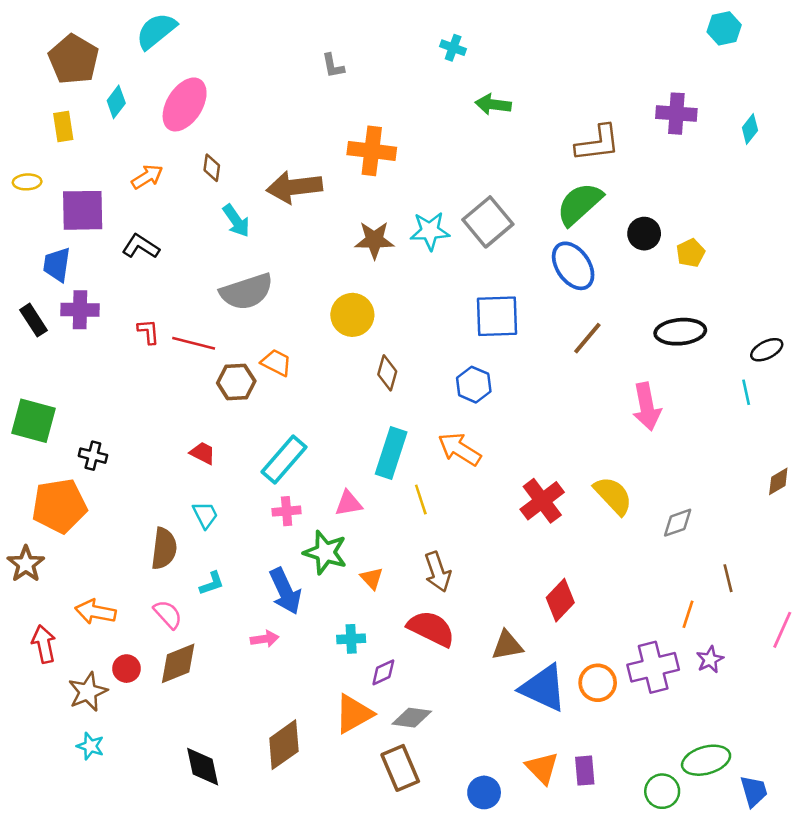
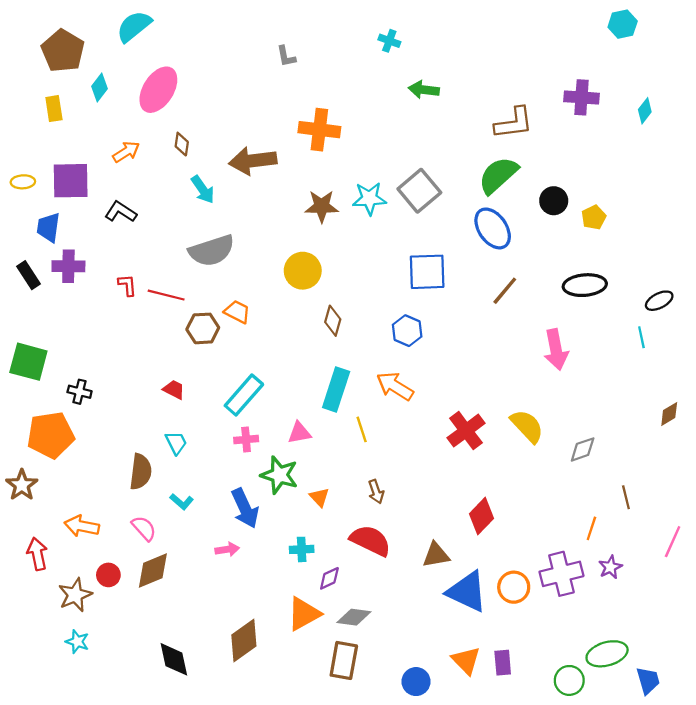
yellow ellipse: (27, 182) -> (23, 182), moved
brown arrow: (438, 572) -> (376, 492), size x0.7
cyan L-shape: (212, 583) -> (182, 502), turned 60
brown rectangle: (400, 768) -> (344, 660), turned 33

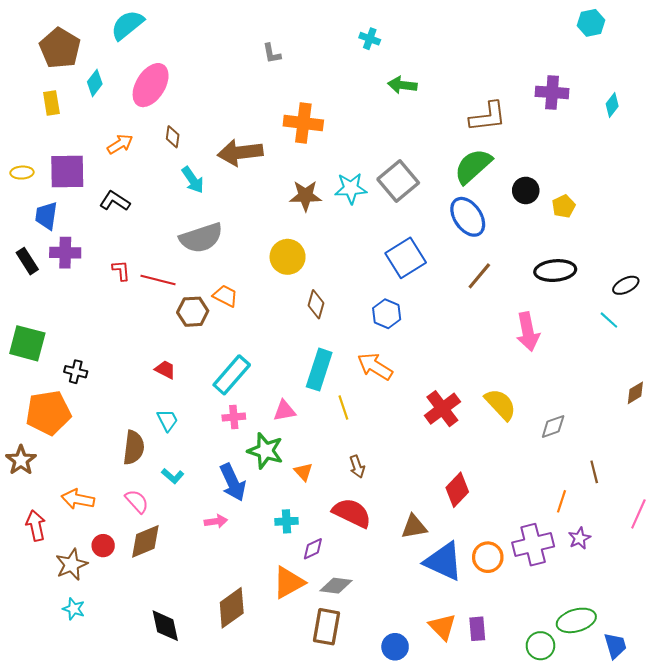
blue square: (427, 272) -> (406, 258), turned -30
cyan line: (641, 337) -> (609, 320), turned -36

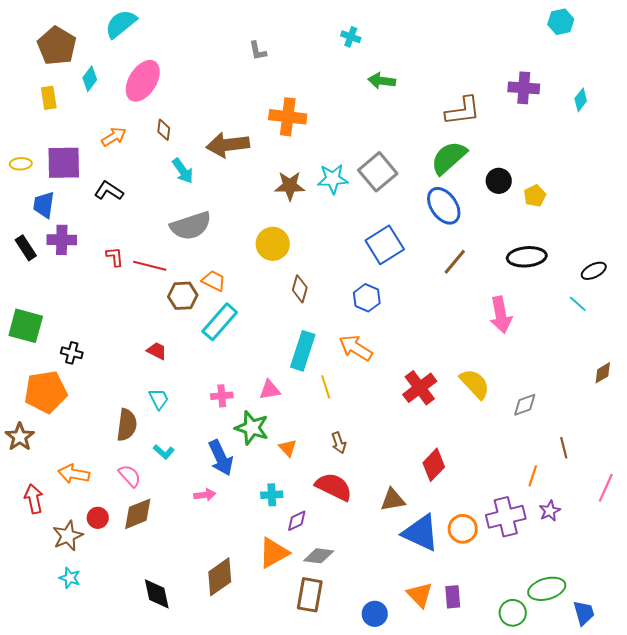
cyan rectangle: (232, 375) -> (220, 322), moved

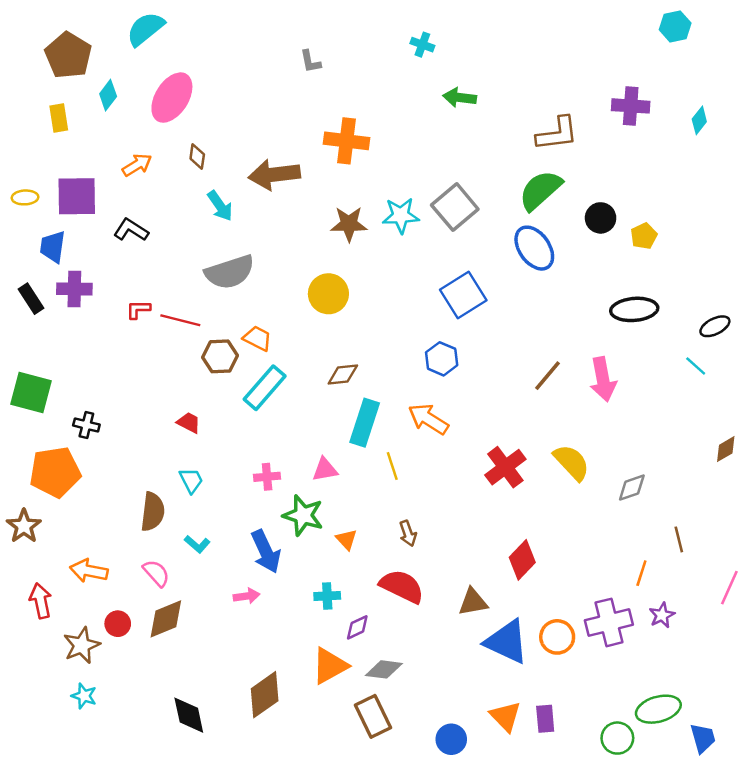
red L-shape: (115, 257) -> (138, 309), turned -85
brown line: (455, 262) -> (548, 376), moved
brown diamond: (300, 289) -> (343, 374), moved, turned 68
brown rectangle: (310, 595) -> (373, 716), turned -36

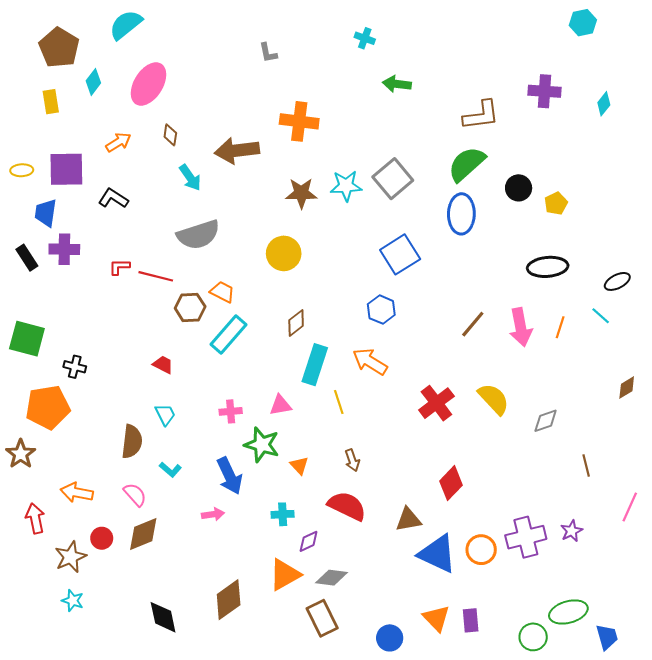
blue ellipse: (534, 248) -> (461, 214), turned 36
brown diamond: (343, 374) -> (296, 323), turned -32
orange line: (641, 573) -> (560, 327), moved

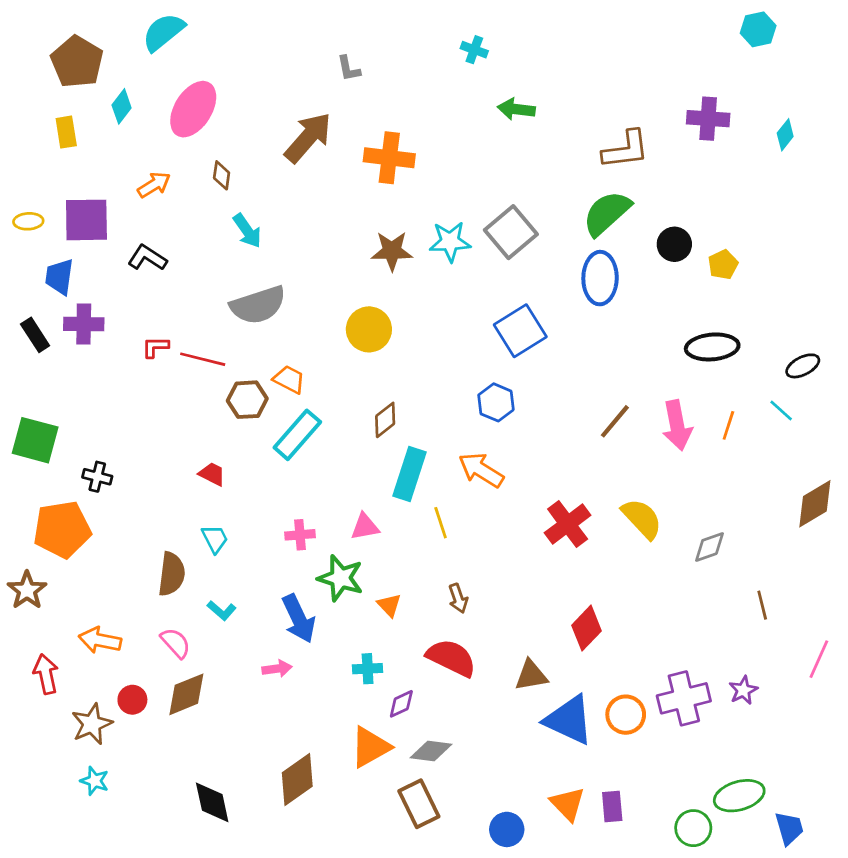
brown arrow: (237, 151) -> (308, 137), moved, turned 138
brown diamond: (627, 387) -> (815, 504), size x1.6

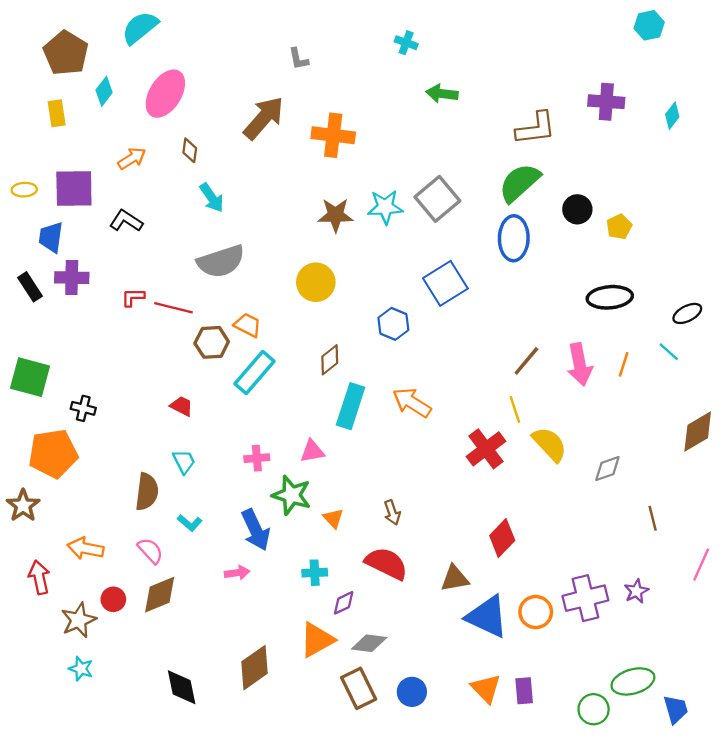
blue hexagon: (496, 402) -> (393, 324), moved
yellow line: (441, 523) -> (515, 410), moved
blue circle: (507, 829) -> (412, 692), moved

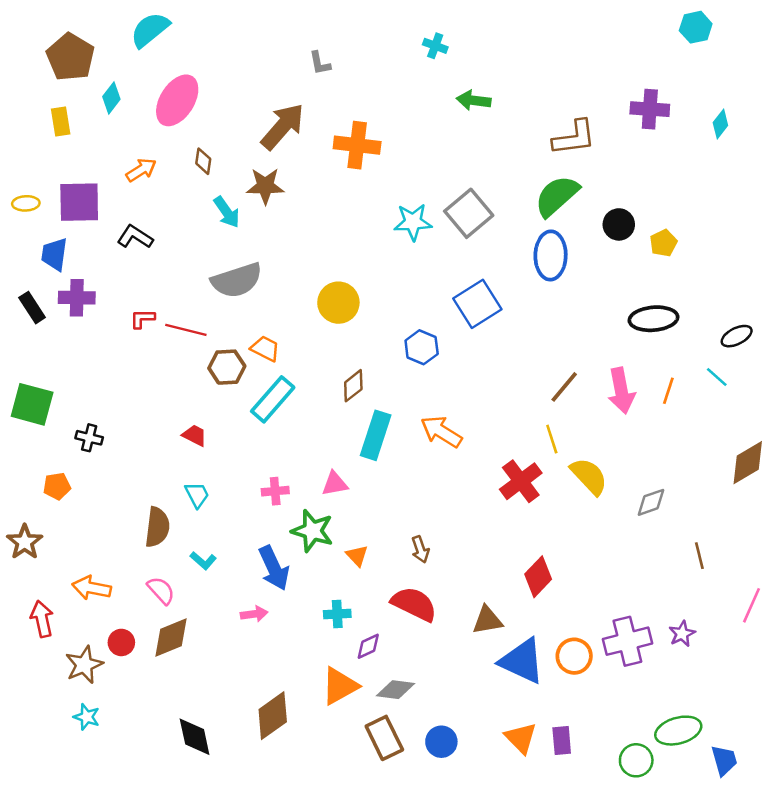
brown star: (336, 215) -> (265, 186), moved
orange pentagon: (53, 453) -> (57, 486), size x0.5

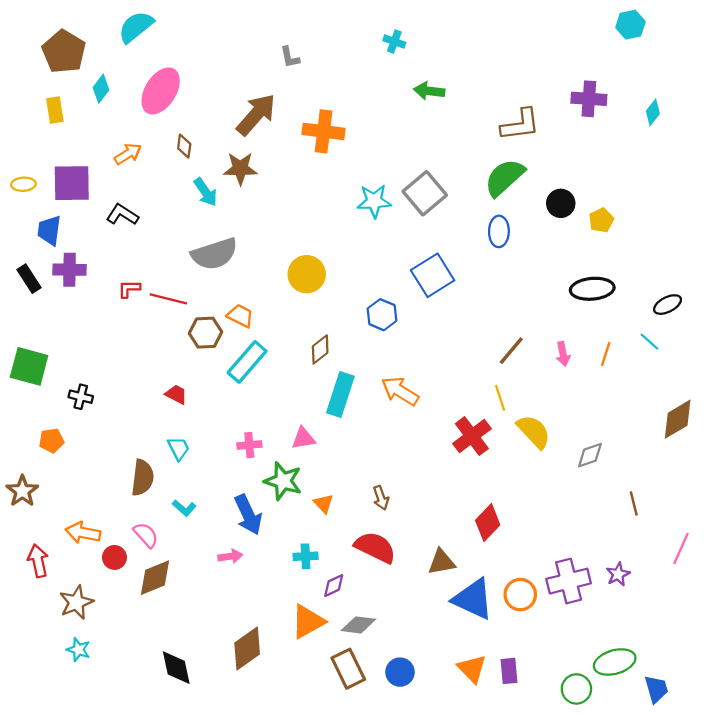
blue ellipse: (551, 255) -> (499, 231), size x0.7
pink arrow: (621, 391) -> (563, 354), size x0.6
red circle: (121, 642) -> (114, 557), moved

